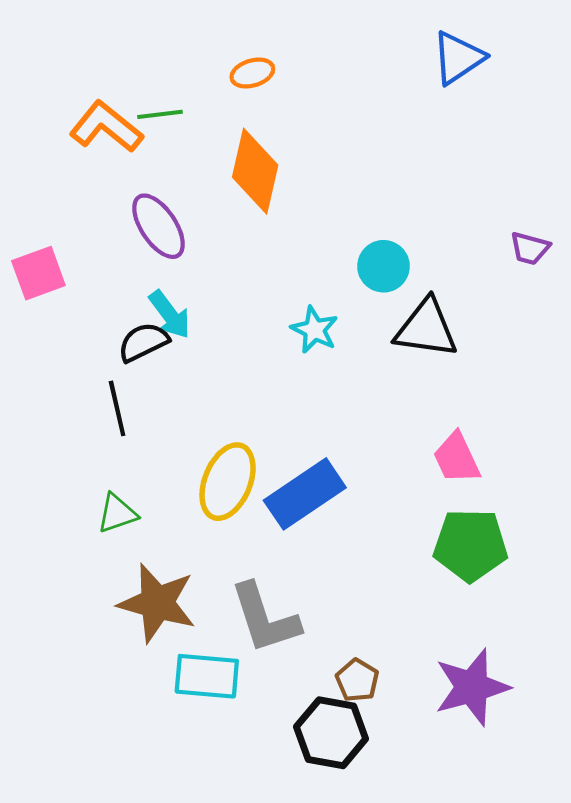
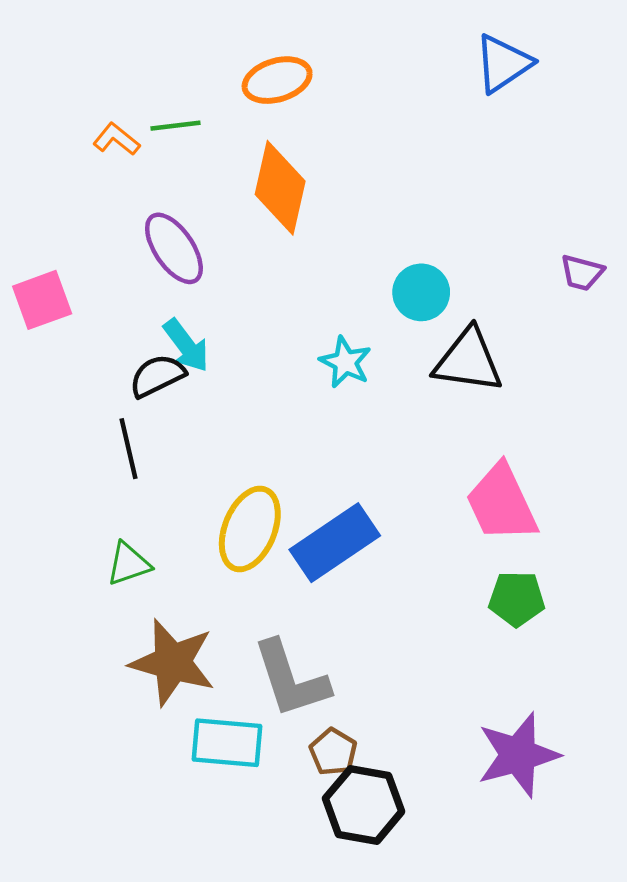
orange ellipse: (252, 73) -> (277, 80), size x1.4
orange L-shape: (106, 127) -> (116, 139), size x0.6
pink trapezoid: (457, 458) -> (502, 503), size x1.4
green pentagon: (470, 545) -> (517, 599), size x0.7
brown pentagon: (357, 680) -> (333, 752), moved

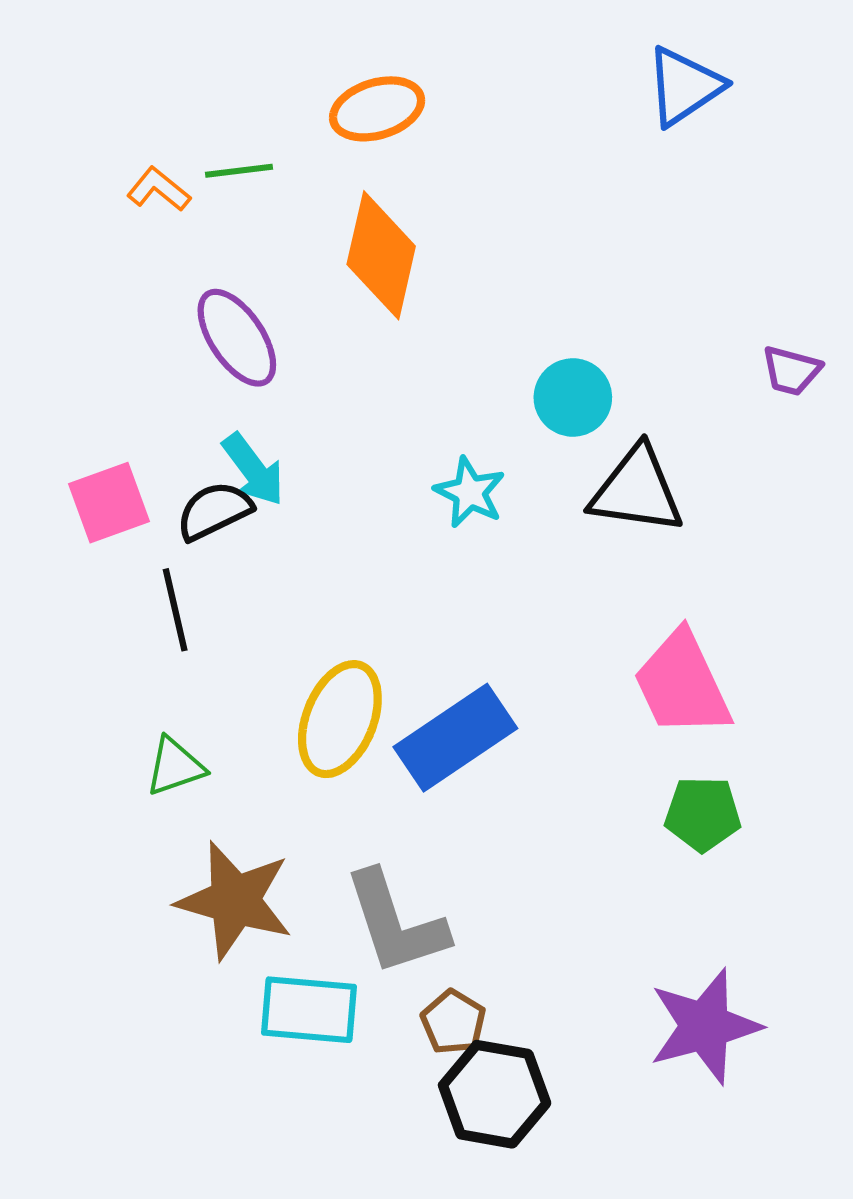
pink square: (42, 300) -> (109, 503), moved

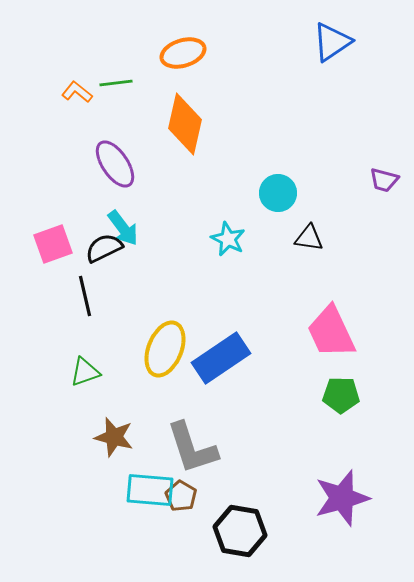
black triangle: (637, 490) -> (309, 238), size x0.6
brown star: (235, 900) -> (114, 437), size x0.7
brown pentagon: (453, 1022) -> (181, 496), moved

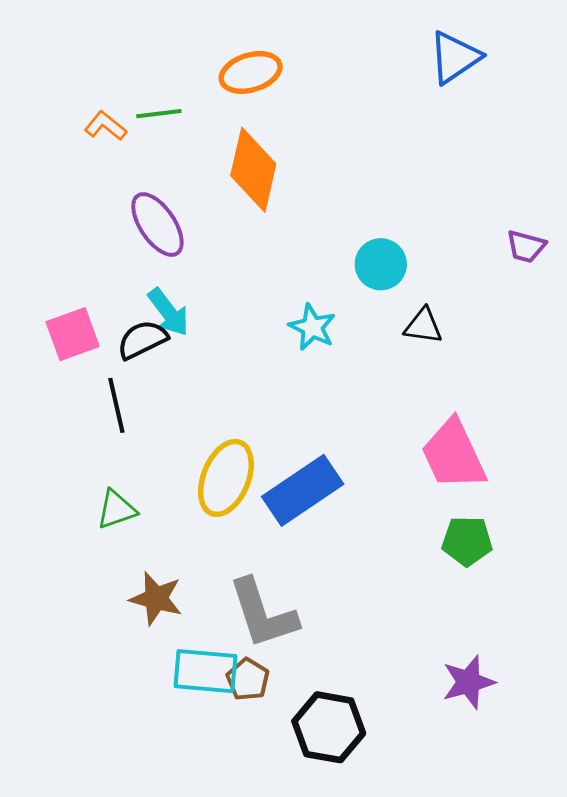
purple star: (342, 498) -> (468, 682), size x0.7

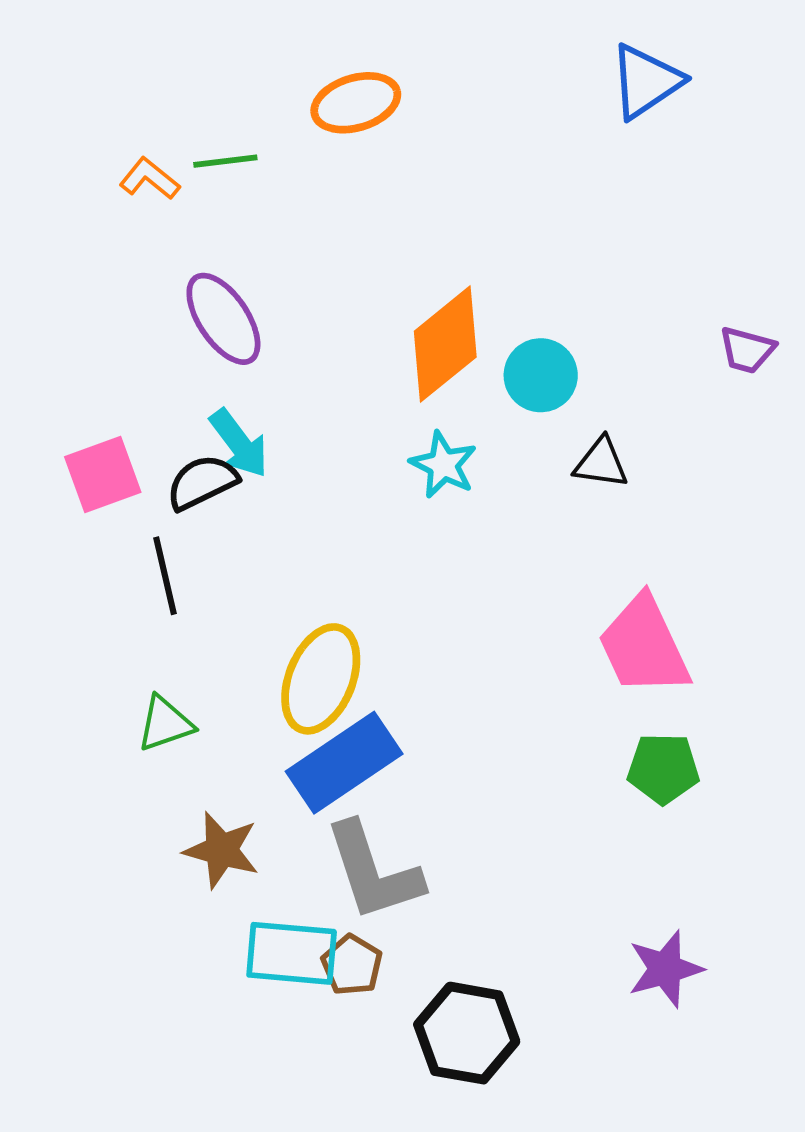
orange diamond: (253, 170) -> (445, 344), moved, turned 38
blue rectangle: (303, 490) -> (344, 763), moved

